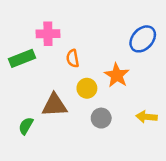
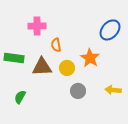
green rectangle: (22, 58) -> (14, 58), moved, turned 30
brown triangle: (54, 105) -> (42, 67), moved

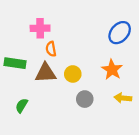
orange semicircle: (56, 45) -> (51, 49), moved
orange star: (90, 58) -> (112, 70), moved

